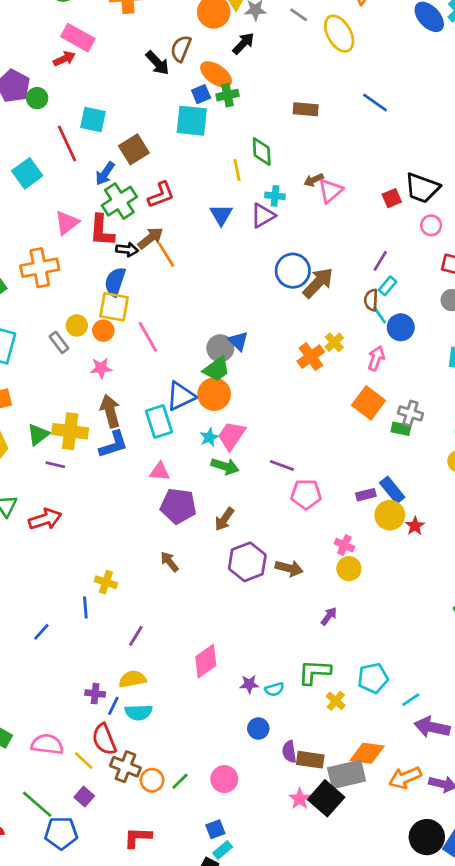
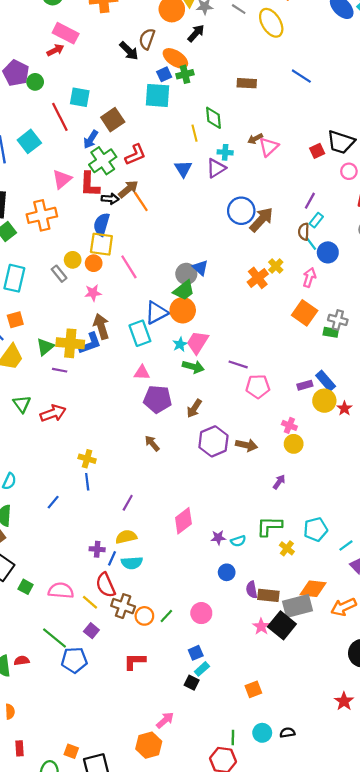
blue L-shape: (113, 444) -> (90, 343), moved
yellow cross: (106, 582) -> (87, 459), moved

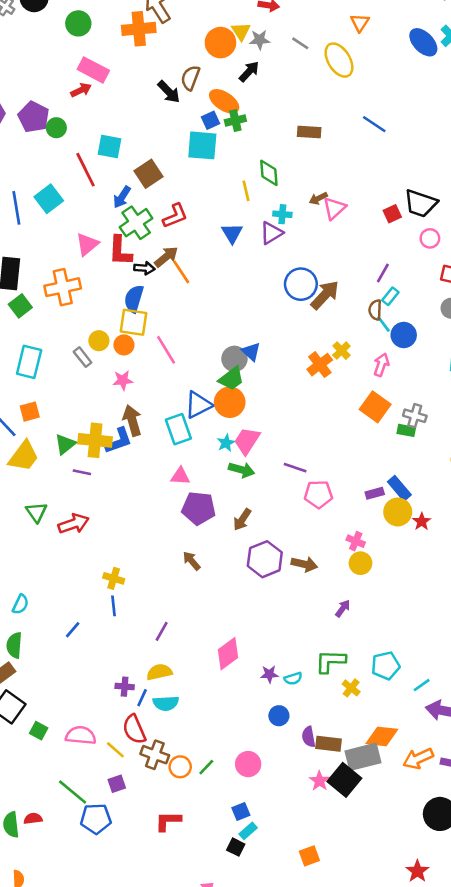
purple square: (91, 631) -> (117, 784), turned 32

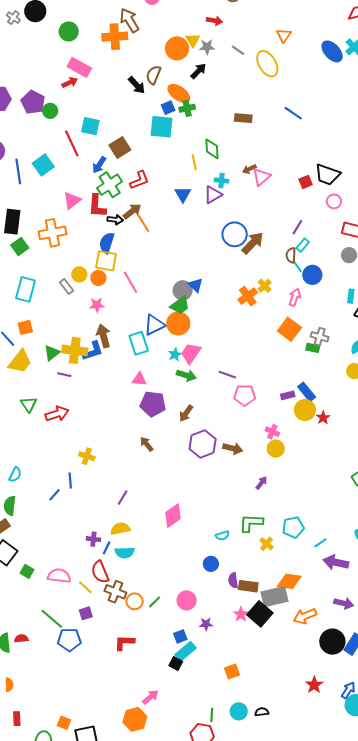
blue line: (113, 606) -> (70, 481), moved
purple star: (269, 674) -> (206, 624), moved
orange arrow: (418, 759) -> (305, 616), moved
cyan rectangle: (248, 831) -> (186, 651), size x1.5

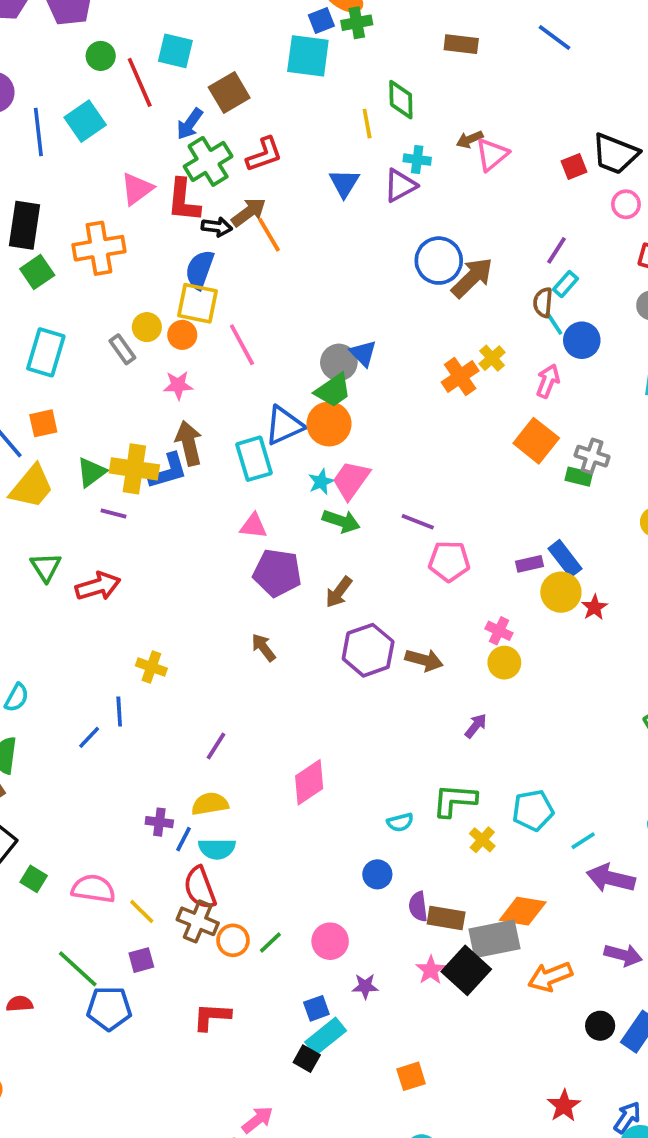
green circle: (50, 111) -> (101, 56), moved
red semicircle: (100, 572) -> (200, 888), moved
black circle: (332, 642) -> (600, 1026), size x0.6

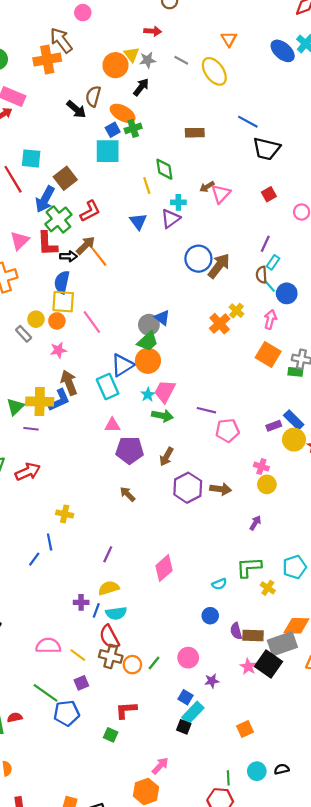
blue arrow: (190, 124) -> (45, 199), size x1.4
black trapezoid: (615, 154) -> (266, 149), moved
green square: (34, 879) -> (111, 735), moved
blue square: (316, 1008) -> (185, 697), turned -32

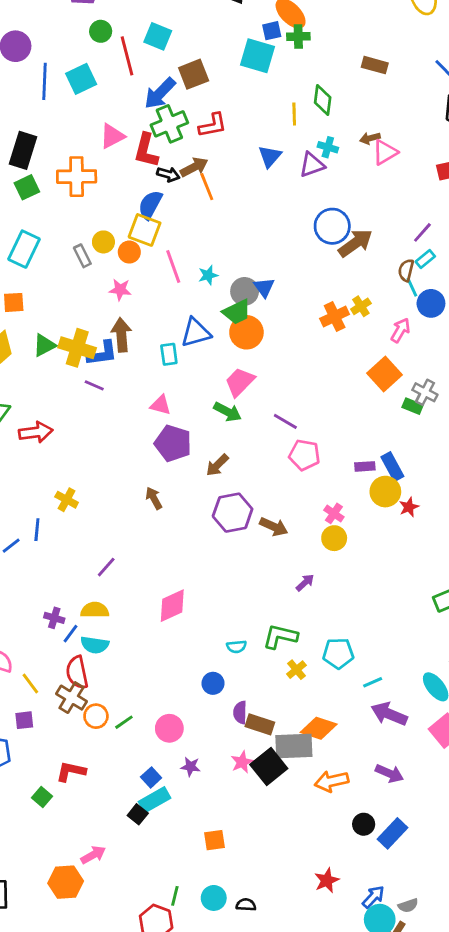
orange circle: (148, 361) -> (246, 332), moved
cyan rectangle: (108, 387) -> (169, 354), size x0.7
cyan star: (148, 395) -> (208, 275), moved
purple line: (31, 429) -> (94, 385), moved

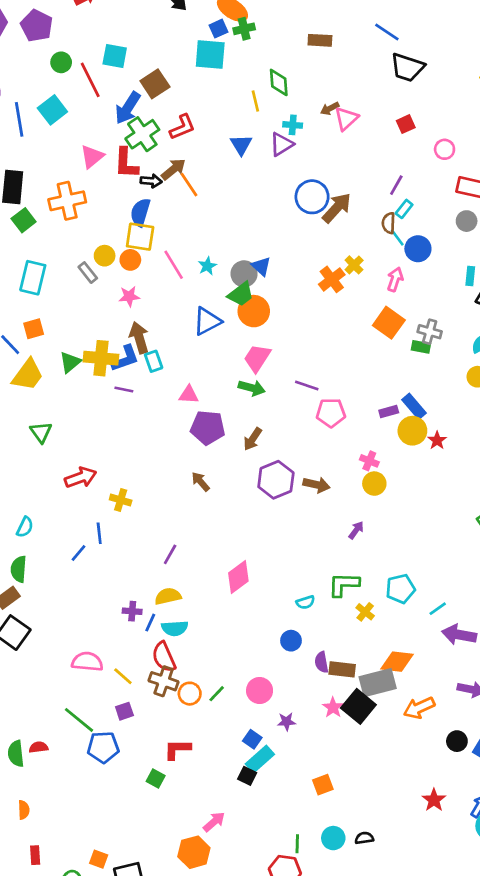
cyan rectangle: (169, 354) -> (154, 361), moved
red arrow: (36, 432) -> (81, 478), moved

